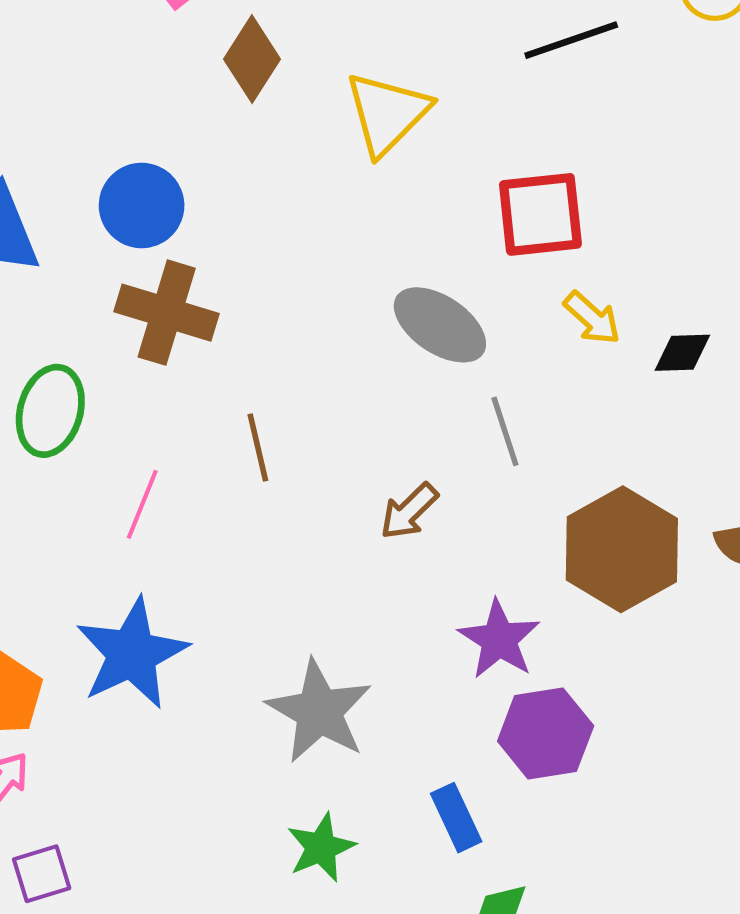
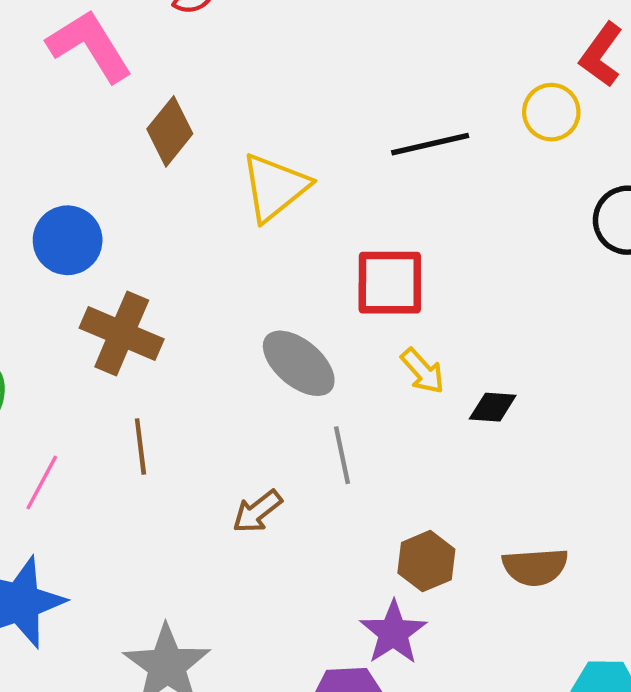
brown cross: (167, 313) -> (122, 334), moved
brown hexagon: (622, 549) -> (426, 561), size x0.6
purple star: (499, 639) -> (393, 632), moved

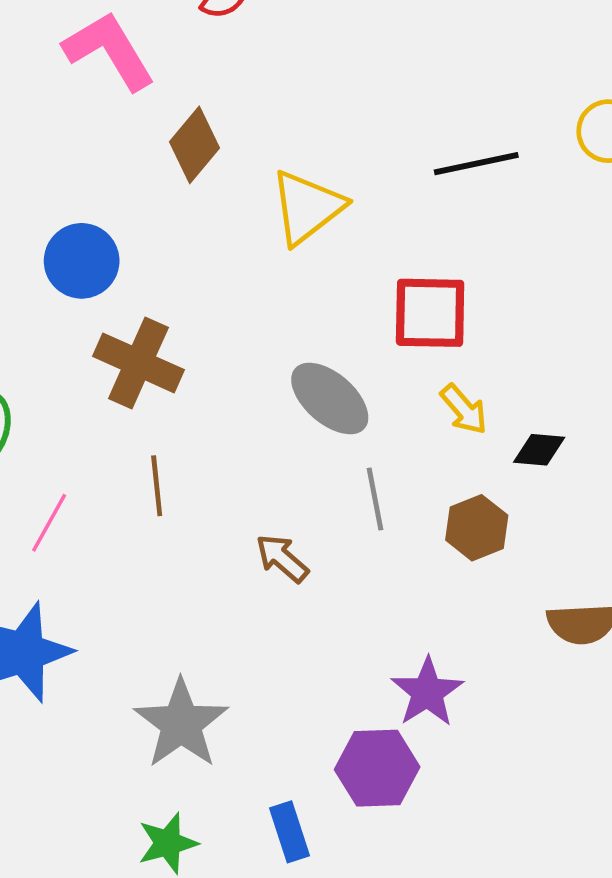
brown arrow: (257, 511) -> (282, 558), turned 78
brown hexagon: (426, 561) -> (477, 528), moved

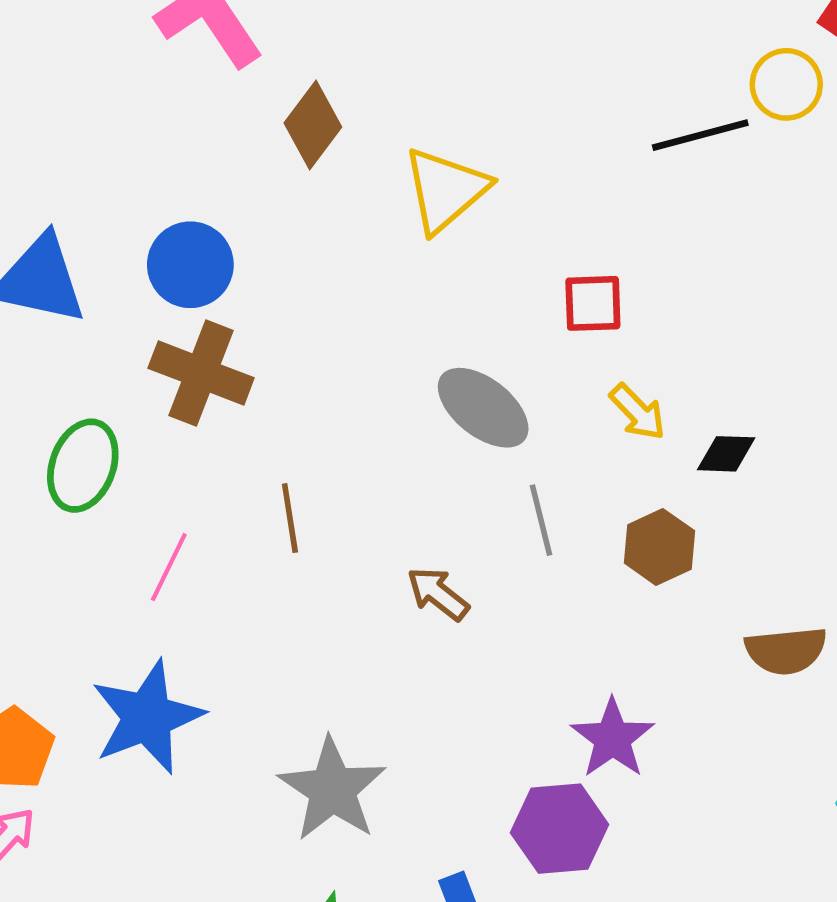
black line: (476, 164) -> (700, 135), moved
red square: (430, 313) -> (593, 303), size x0.7
brown cross: (138, 363) -> (201, 373), moved

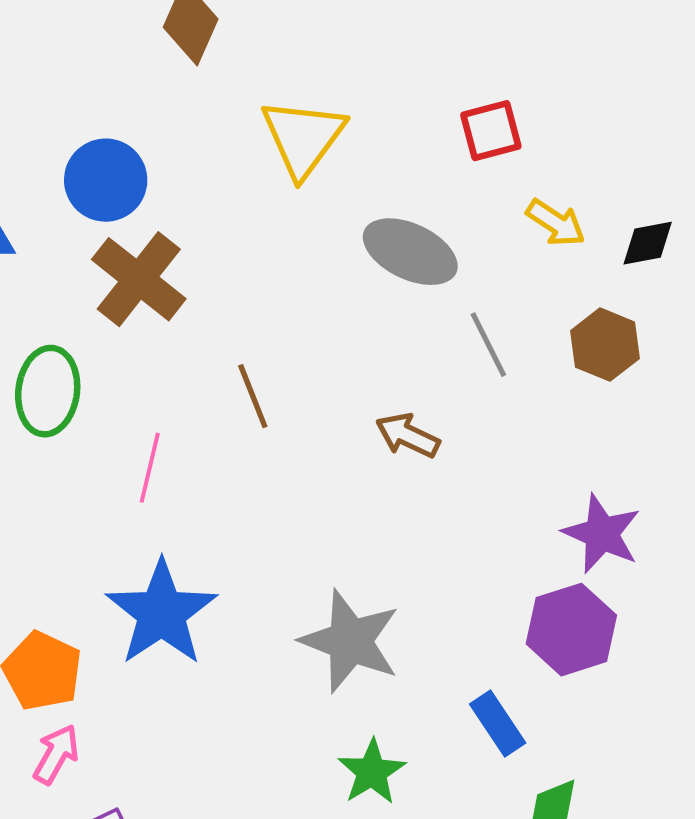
yellow triangle: (446, 190) -> (303, 138), moved
brown cross: (201, 373) -> (139, 279), turned 30

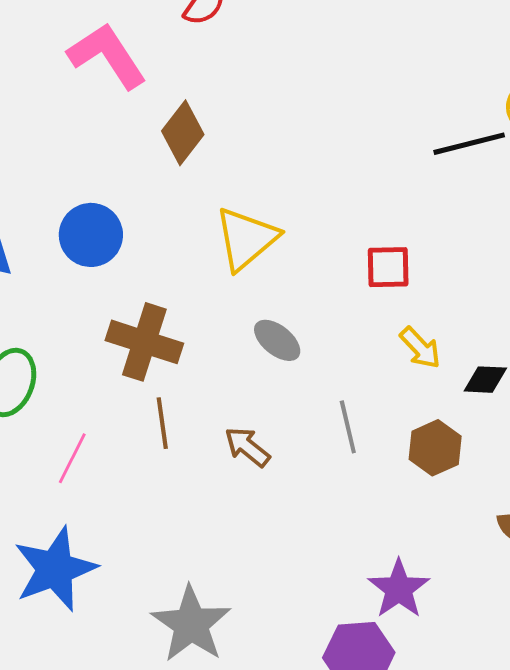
gray ellipse: (410, 252) -> (277, 340), moved, size x0.7
brown cross: (139, 279) -> (144, 342), moved, turned -34
brown arrow: (408, 435) -> (247, 447), moved

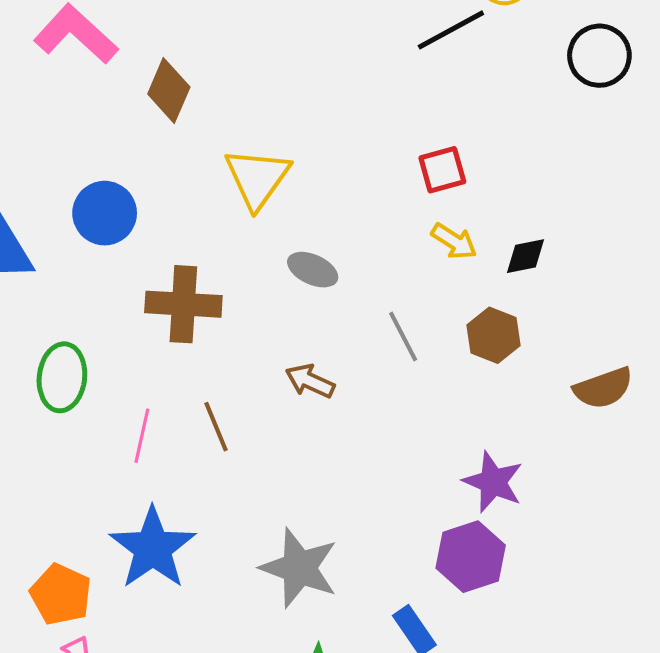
red square: (388, 267) -> (442, 170), moved
brown line: (162, 423) -> (216, 427), moved

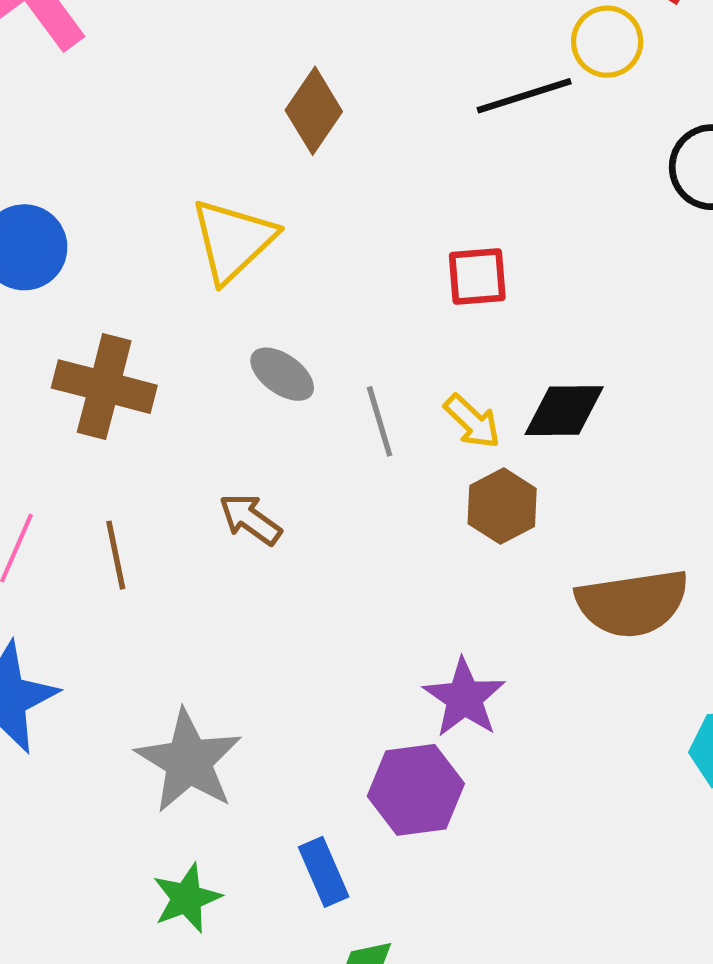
brown diamond: (169, 90) -> (314, 111), moved
yellow arrow: (454, 241) -> (472, 421), moved
black diamond: (526, 256) -> (564, 411), size x1.4
gray line: (403, 337) -> (380, 421), moved
brown semicircle: (603, 388) -> (632, 603), size x1.4

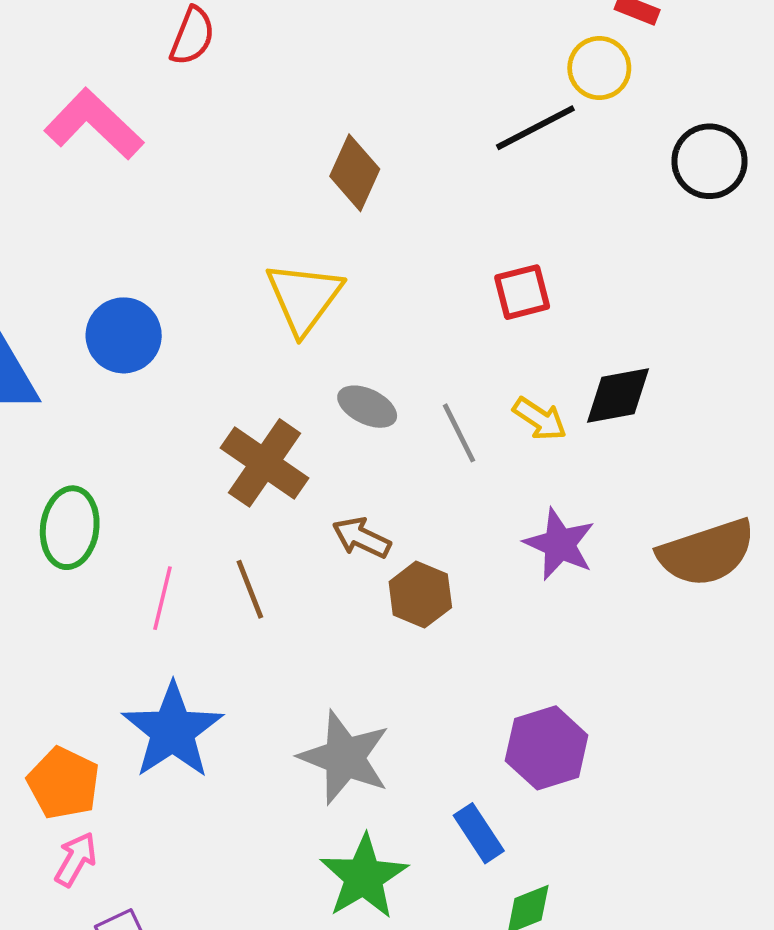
brown cross: (104, 387) -> (265, 463), moved, turned 30
brown hexagon: (502, 506) -> (420, 595), moved
purple star: (464, 698) -> (560, 544), moved
green star: (187, 898) -> (364, 877), size x1.4

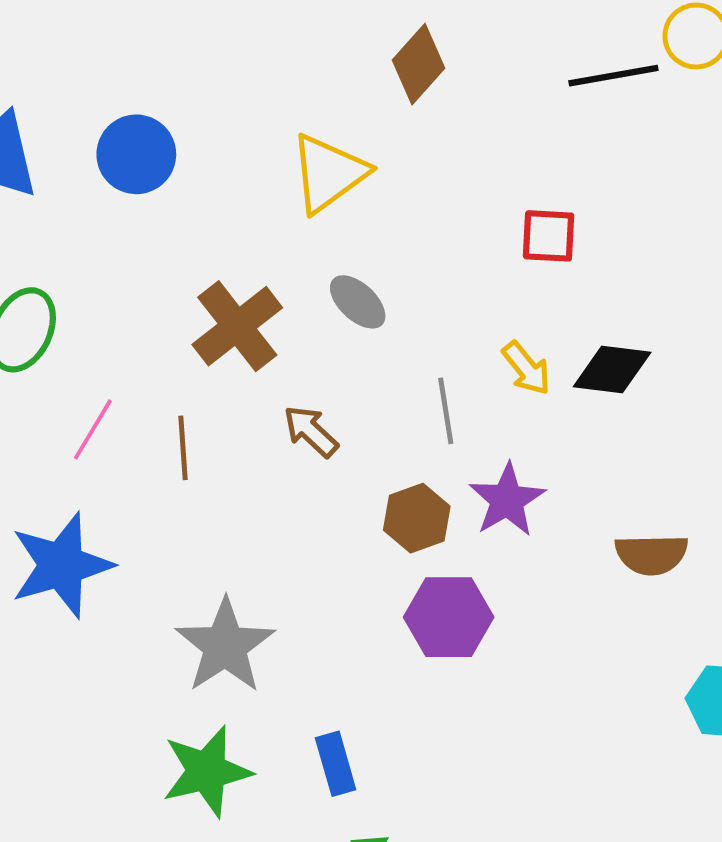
gray line: (459, 433) -> (446, 411), moved
brown semicircle: (707, 553) -> (651, 554), size x0.7
brown hexagon: (420, 595) -> (417, 518), moved
purple hexagon: (547, 748) -> (449, 617), moved

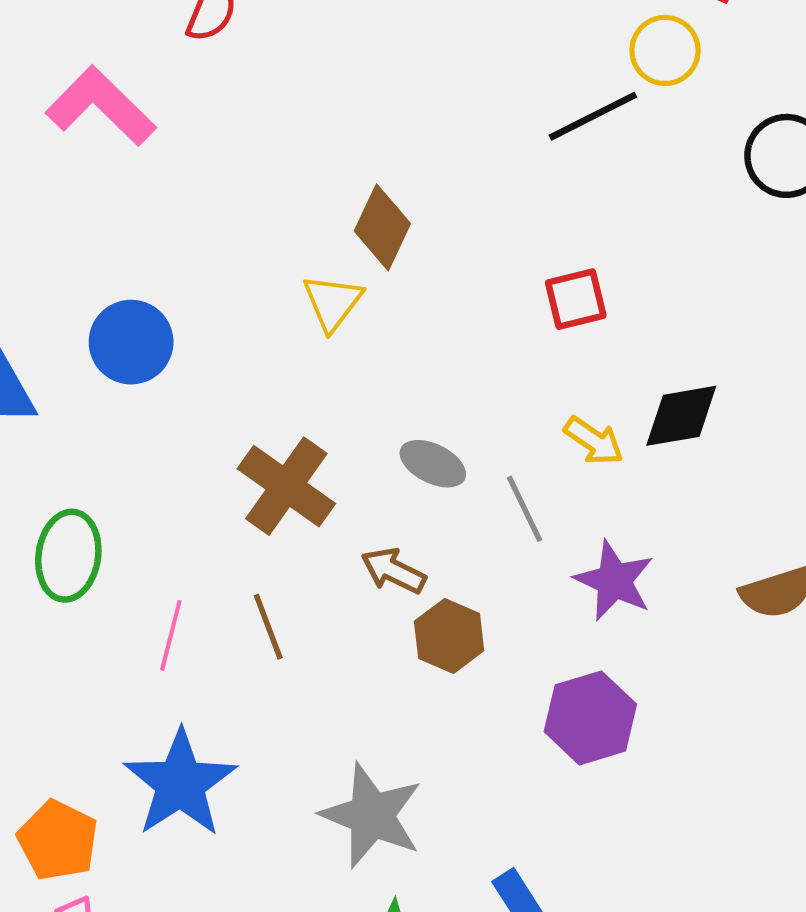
brown diamond: (419, 64) -> (382, 227), moved
yellow triangle: (329, 173) -> (333, 302), size x0.7
gray ellipse: (358, 302) -> (433, 464), moved
brown hexagon: (417, 518) -> (449, 636), moved

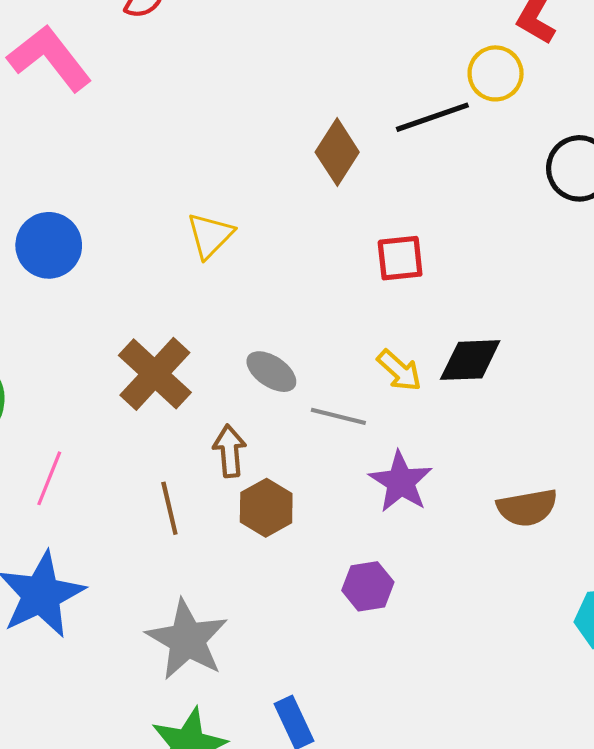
brown diamond: (382, 227) -> (337, 152), moved
gray line: (525, 509) -> (338, 416), turned -58
brown arrow: (393, 571) -> (230, 451), turned 51
brown line: (268, 627) -> (169, 508), moved
purple hexagon: (590, 718) -> (368, 586), size x0.7

